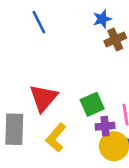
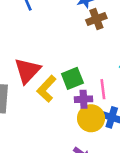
yellow L-shape: (56, 138) -> (47, 89), moved

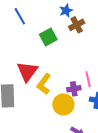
green square: (72, 78) -> (48, 37), moved
yellow circle: (91, 118) -> (63, 104), moved

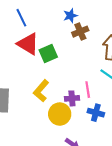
green square: (48, 37) -> (48, 53), moved
red triangle: (27, 71) -> (28, 44), moved, turned -40

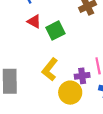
red triangle: (28, 44) -> (34, 22), size x0.6

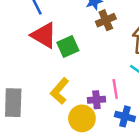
red triangle: (34, 22) -> (44, 35), size x1.6

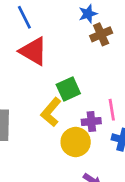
green square: (68, 47) -> (68, 89), moved

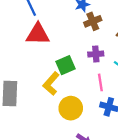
red triangle: (33, 51) -> (38, 34), turned -30
purple cross: (91, 121) -> (96, 54), moved

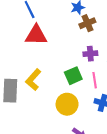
green square: (66, 65) -> (73, 76), moved
yellow L-shape: (51, 84) -> (33, 80), moved

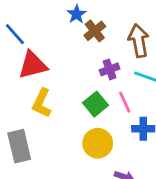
yellow L-shape: (33, 80) -> (42, 103), moved

